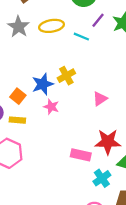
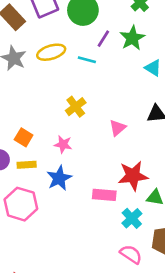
blue star: (43, 84) -> (59, 178), moved

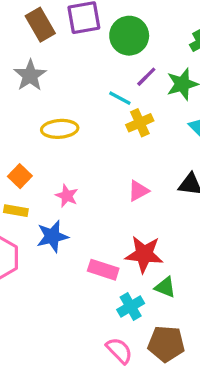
yellow ellipse: (51, 52) -> (60, 129), moved
yellow cross: (76, 107) -> (140, 123), moved

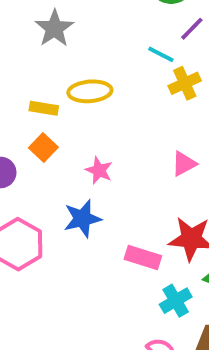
yellow rectangle: (16, 211) -> (44, 108), moved

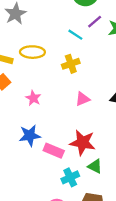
yellow cross: (185, 83) -> (71, 64), moved
blue star: (82, 219) -> (30, 135), moved

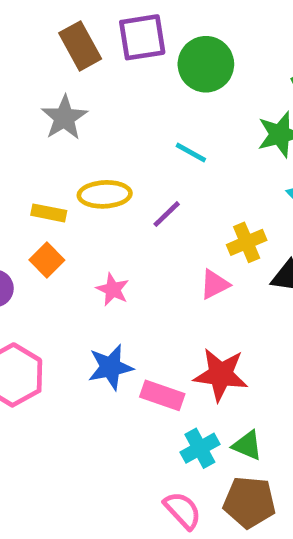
purple line: (95, 22) -> (167, 214), moved
yellow cross: (71, 64) -> (247, 242), moved
green triangle: (95, 166) -> (247, 445), moved

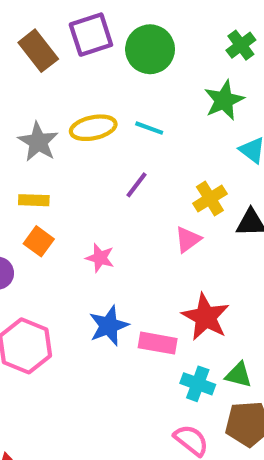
gray star: (64, 118) -> (38, 142), moved
yellow ellipse: (105, 194) -> (93, 128), moved
red star: (221, 375) -> (206, 317), turned 30
cyan cross: (200, 448) -> (198, 384), turned -32

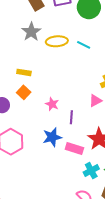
gray star: (38, 142) -> (31, 32), moved
purple line: (136, 185) -> (71, 117), moved, turned -40
cyan cross: (198, 384) -> (91, 171), turned 35

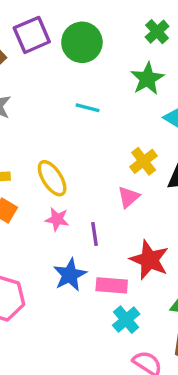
yellow ellipse: (57, 41) -> (52, 178), moved, turned 75
cyan cross: (91, 171) -> (126, 320), moved

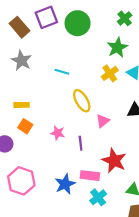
cyan line: (88, 108) -> (62, 72), moved
yellow cross: (144, 161) -> (110, 73), moved
yellow ellipse: (52, 178) -> (82, 101), moved
blue star: (70, 275) -> (65, 184), moved

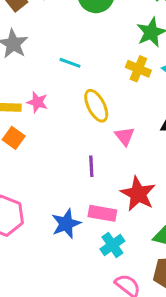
yellow cross: (110, 73) -> (138, 69), turned -35
pink triangle: (103, 121) -> (125, 136), turned -32
pink star: (58, 133) -> (37, 102), moved

